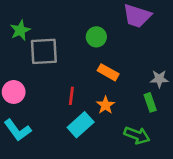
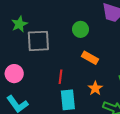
orange star: (106, 105) -> (95, 88), moved
cyan rectangle: (81, 125) -> (68, 100), turned -54

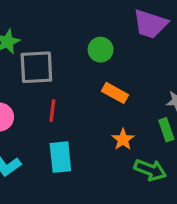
red line: (60, 77) -> (52, 111), moved
cyan rectangle: (68, 100) -> (60, 157), moved

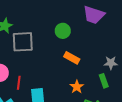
red line: (52, 111) -> (19, 83), moved

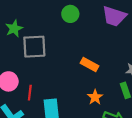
green circle: (63, 31) -> (70, 14), moved

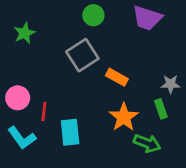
gray square: (34, 47) -> (82, 55), moved, turned -30
orange star: (95, 97) -> (124, 117), size x1.5

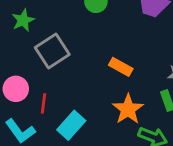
gray square: (82, 55) -> (52, 51), moved
cyan rectangle: (70, 132) -> (71, 125), turned 48

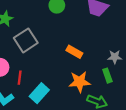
orange star: (128, 109) -> (80, 82), turned 30

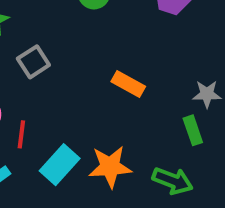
gray square: (26, 40) -> (33, 62), size x0.7
orange star: (80, 82) -> (110, 167), moved

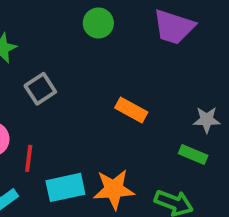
green rectangle: (193, 130) -> (193, 155), turned -48
cyan rectangle: (60, 165) -> (65, 187), turned 36

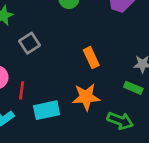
orange rectangle: (131, 110) -> (91, 58), turned 36
orange star: (114, 189) -> (86, 97), moved

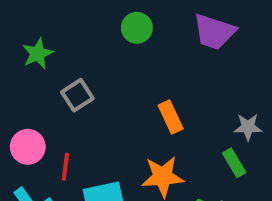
green rectangle: (133, 88) -> (234, 163), turned 36

